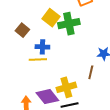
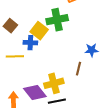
yellow square: (51, 18) -> (39, 31), moved
yellow line: (38, 59) -> (15, 56), moved

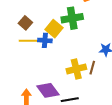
yellow line: (15, 56) -> (28, 41), moved
yellow cross: (54, 83) -> (76, 69), moved

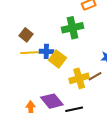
yellow square: (54, 29) -> (57, 59), moved
brown line: (92, 68) -> (95, 76), turned 48

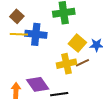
blue cross: (46, 51) -> (36, 34), size x1.5
yellow square: (57, 59) -> (77, 43), moved

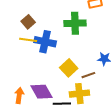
yellow square: (77, 43) -> (69, 68), moved
yellow cross: (67, 64) -> (79, 94), moved

